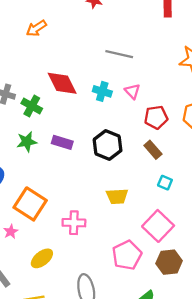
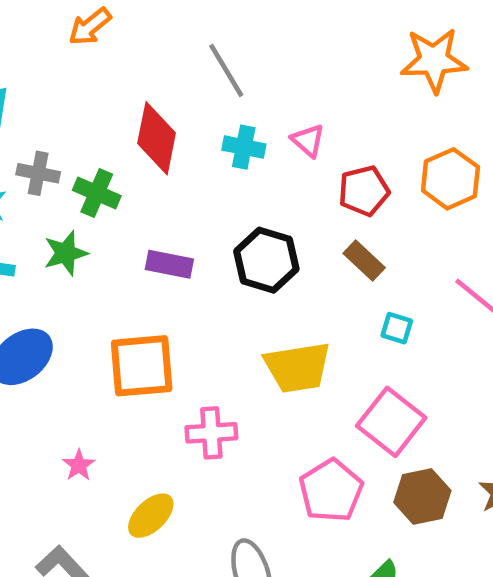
gray line: (119, 54) -> (226, 70), moved, turned 52
red diamond: (62, 83) -> (157, 138), turned 44
green star: (27, 142) -> (66, 253), moved
yellow trapezoid: (117, 196) -> (298, 367), size x1.4
orange square: (30, 204) -> (142, 366), moved, turned -32

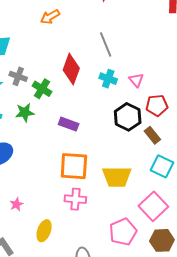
black hexagon: (266, 260) -> (128, 117), moved
cyan square: (397, 328) -> (162, 166), size x1.6
orange square: (142, 366) -> (74, 166), moved
yellow ellipse: (151, 516) -> (44, 231), turned -35

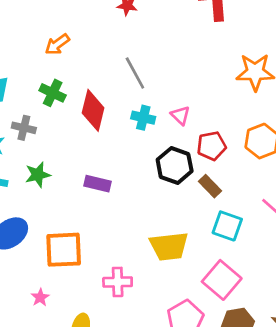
green cross: (42, 89) -> (53, 93), moved
orange square: (74, 166) -> (64, 250), moved

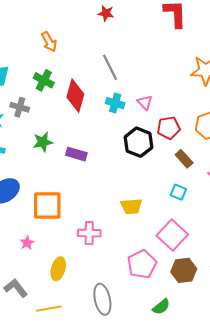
orange arrow: (57, 44) -> (49, 42), turned -84
green star: (38, 175) -> (43, 142), moved
brown rectangle: (210, 186) -> (184, 159), moved
cyan square: (227, 226) -> (178, 192), size x0.7
yellow trapezoid: (169, 246) -> (131, 206), size x0.7

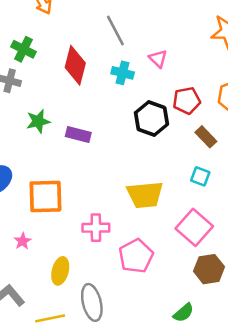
green cross: (44, 80) -> (24, 49), moved
pink triangle: (145, 103) -> (158, 59), moved
yellow trapezoid: (131, 206) -> (145, 195), size x1.4
pink pentagon: (142, 264) -> (136, 256), moved
gray ellipse: (102, 299) -> (92, 302), moved

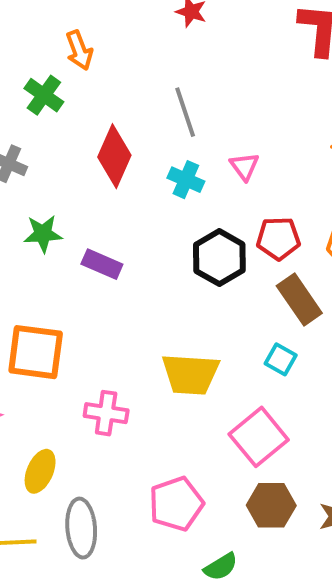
green cross: (24, 49) -> (44, 95), moved
brown rectangle: (206, 137) -> (299, 299), size x1.4
pink pentagon: (136, 256) -> (176, 504), moved

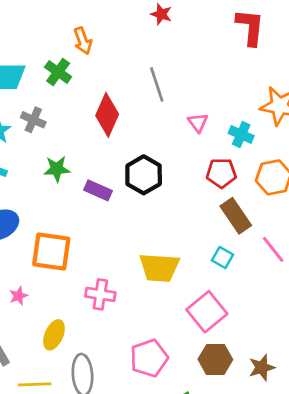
cyan cross: (186, 180) -> (241, 134), moved
black hexagon: (219, 258) -> (144, 175), moved

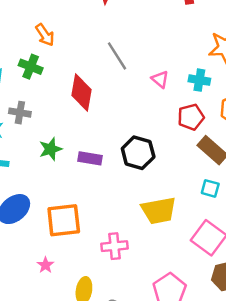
black hexagon: (144, 175) -> (138, 153), moved

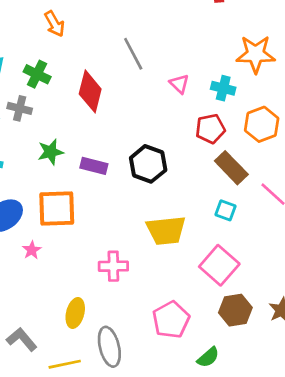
green cross: (31, 67) -> (37, 74), moved
orange square: (64, 220) -> (57, 209), moved
pink star: (45, 265) -> (32, 250), moved

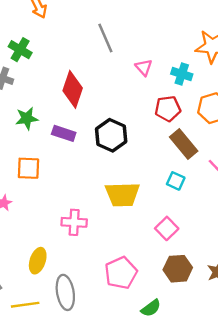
red diamond: (90, 91) -> (73, 89), moved
orange square: (57, 209) -> (28, 168), size x0.7
pink square: (219, 265) -> (167, 228), size x0.7

